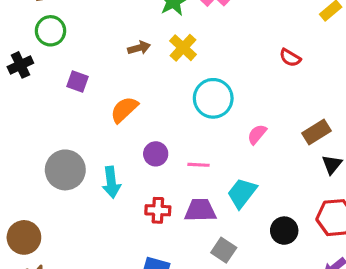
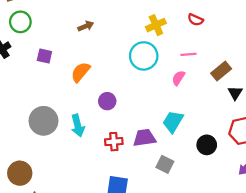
yellow cross: (183, 48) -> (156, 25), moved, turned 30
pink line: (198, 165) -> (188, 54), moved

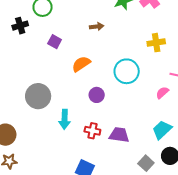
cyan circle: (144, 56) -> (127, 71), moved
cyan trapezoid: (173, 122) -> (162, 130), moved
cyan arrow: (78, 126) -> (65, 119), moved
gray square: (165, 164) -> (146, 163), moved

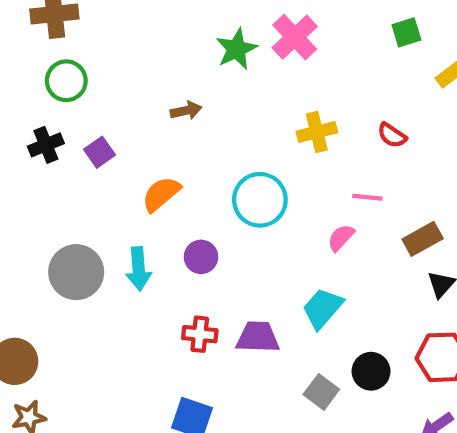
black cross: (20, 26) -> (46, 145), moved
purple square: (55, 42) -> (100, 152), turned 32
cyan arrow: (65, 119) -> (139, 269), moved
cyan trapezoid: (162, 130) -> (323, 308), moved

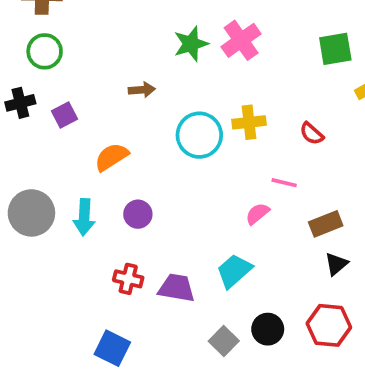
green square: (406, 32) -> (335, 49), size x1.4
cyan circle: (260, 200) -> (199, 135), moved

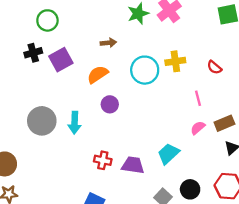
purple square: (64, 115) -> (61, 60), size x1.5
orange semicircle: (112, 157) -> (98, 74), moved
pink line: (284, 183) -> (198, 98), turned 63
purple circle: (138, 214) -> (110, 104), moved
pink semicircle: (257, 214) -> (198, 128), moved

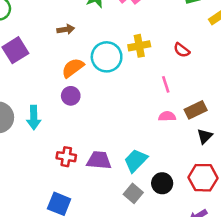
orange semicircle: (98, 74) -> (73, 68), moved
pink semicircle: (198, 128) -> (167, 116), turned 42
cyan trapezoid: (168, 154) -> (136, 161), moved

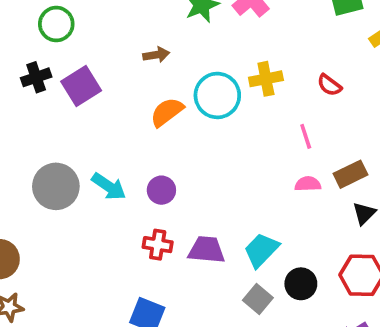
purple circle: (71, 96) -> (161, 190), moved
cyan arrow: (34, 118) -> (109, 186), turned -55

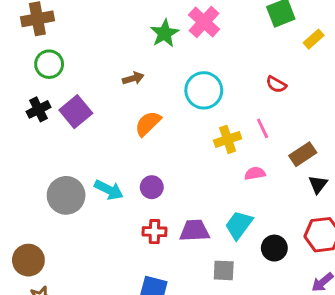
yellow cross: (266, 79) -> (228, 139), moved
cyan circle: (217, 95) -> (204, 90), moved
pink semicircle: (308, 184) -> (255, 173), moved
gray square: (258, 299) -> (224, 270), moved, turned -30

